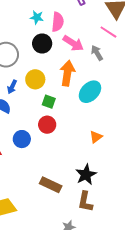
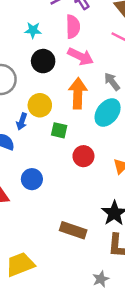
pink semicircle: (58, 22) -> (73, 27), moved
gray arrow: (97, 53) -> (112, 82), moved
blue arrow: (12, 87) -> (22, 122), moved
red circle: (47, 125) -> (83, 156), moved

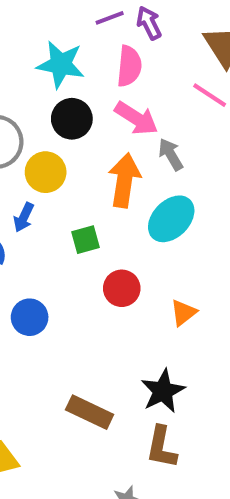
cyan star: (33, 30) -> (61, 64), size x1.6
gray arrow: (112, 82) -> (171, 154), moved
yellow circle: (40, 105) -> (46, 172), moved
green square: (59, 130) -> (86, 240), turned -35

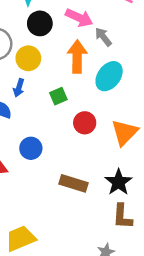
orange triangle: (183, 313) -> (124, 132), size x1.6
brown rectangle: (90, 412) -> (74, 183), moved

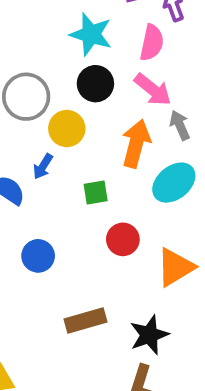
brown rectangle: (74, 183) -> (86, 321), turned -48

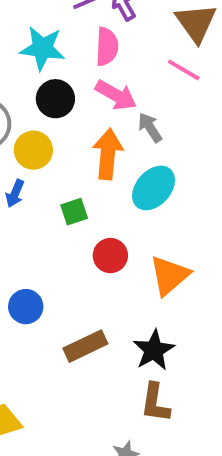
blue circle: (38, 256) -> (26, 307), moved

